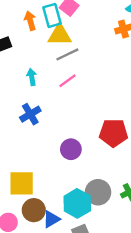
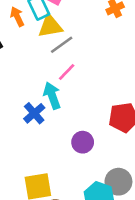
cyan arrow: (32, 77) -> (52, 96), moved, size x1.5

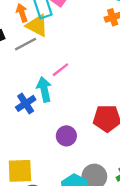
yellow triangle: (50, 26) -> (37, 26), moved, turned 30
gray line: (62, 45) -> (26, 44), moved

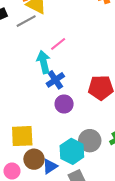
blue cross: (26, 103) -> (55, 80), moved

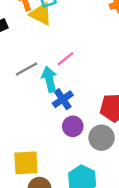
gray line: (26, 21) -> (27, 69), moved
gray circle: (90, 141) -> (102, 138), moved

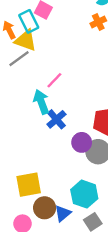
gray line: (27, 69) -> (19, 59), moved
purple circle: (73, 126) -> (82, 142), moved

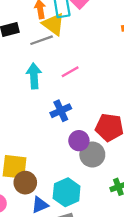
cyan arrow: (41, 102) -> (34, 76), moved
brown circle: (45, 208) -> (25, 183), moved

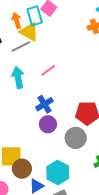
purple circle: (79, 141) -> (48, 124), moved

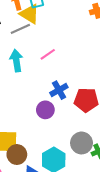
blue cross: (44, 104) -> (59, 90), moved
gray circle: (76, 138) -> (82, 143), moved

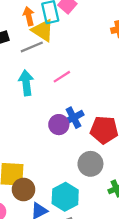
purple circle: (45, 110) -> (59, 125), moved
gray circle: (82, 143) -> (90, 164), moved

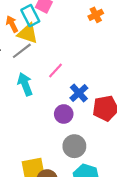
blue cross: (74, 118) -> (79, 93), moved
gray circle: (90, 164) -> (74, 146), moved

